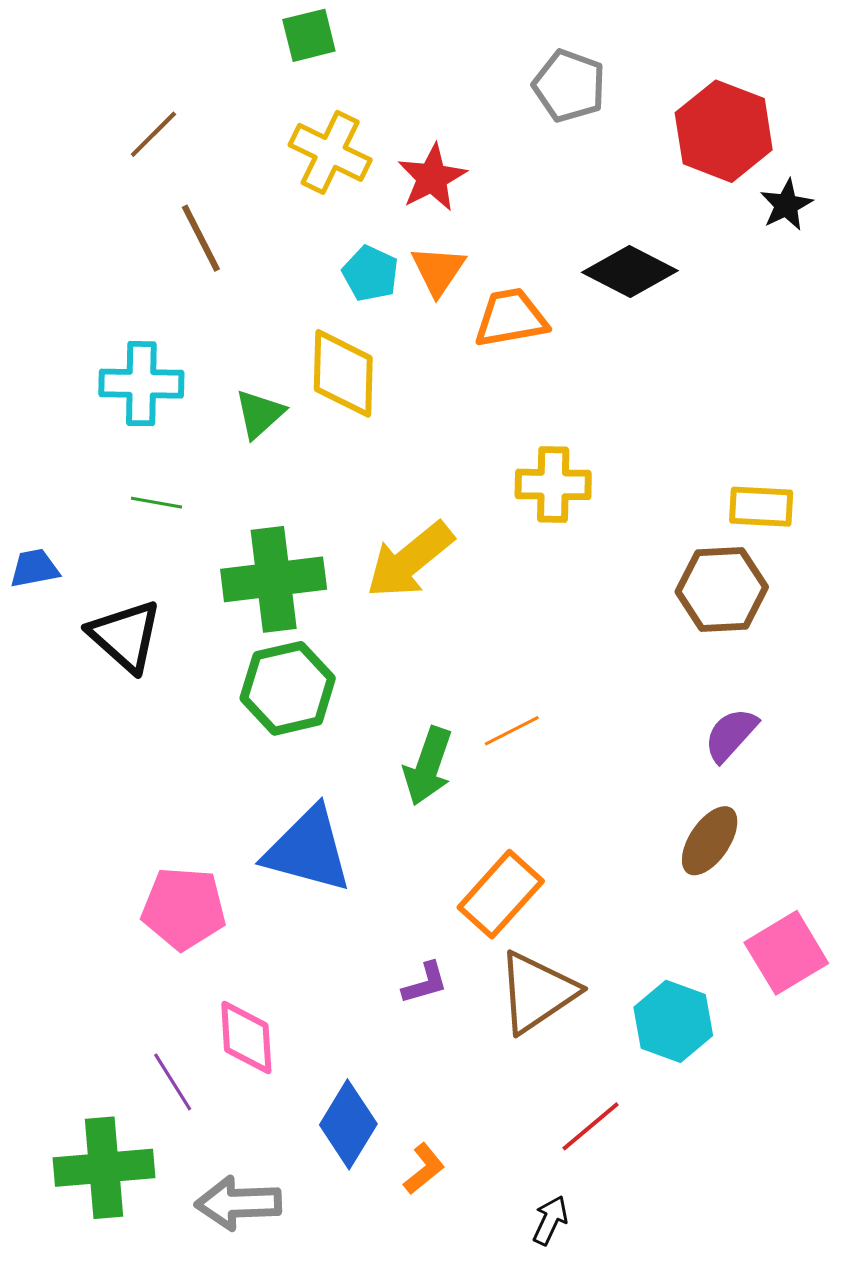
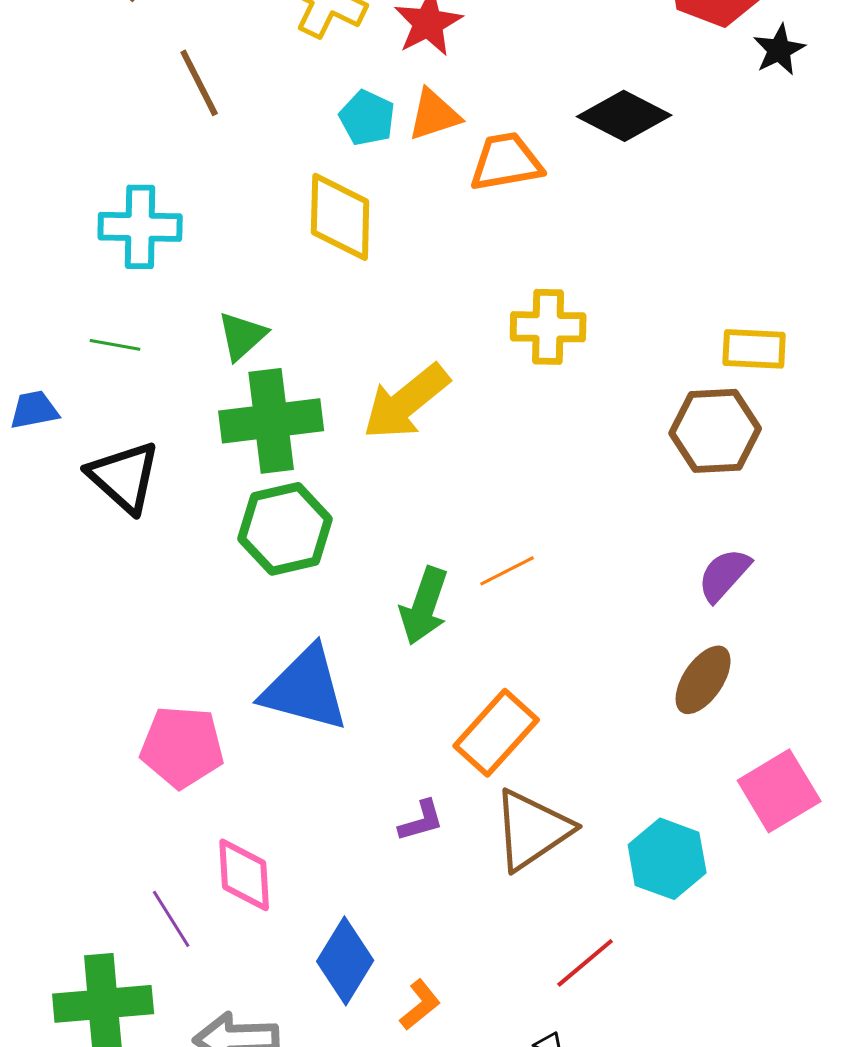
orange triangle: (438, 270) -> (434, 115), turned 38
green triangle: (259, 414) -> (242, 336), moved
green line: (157, 503) -> (115, 345), moved

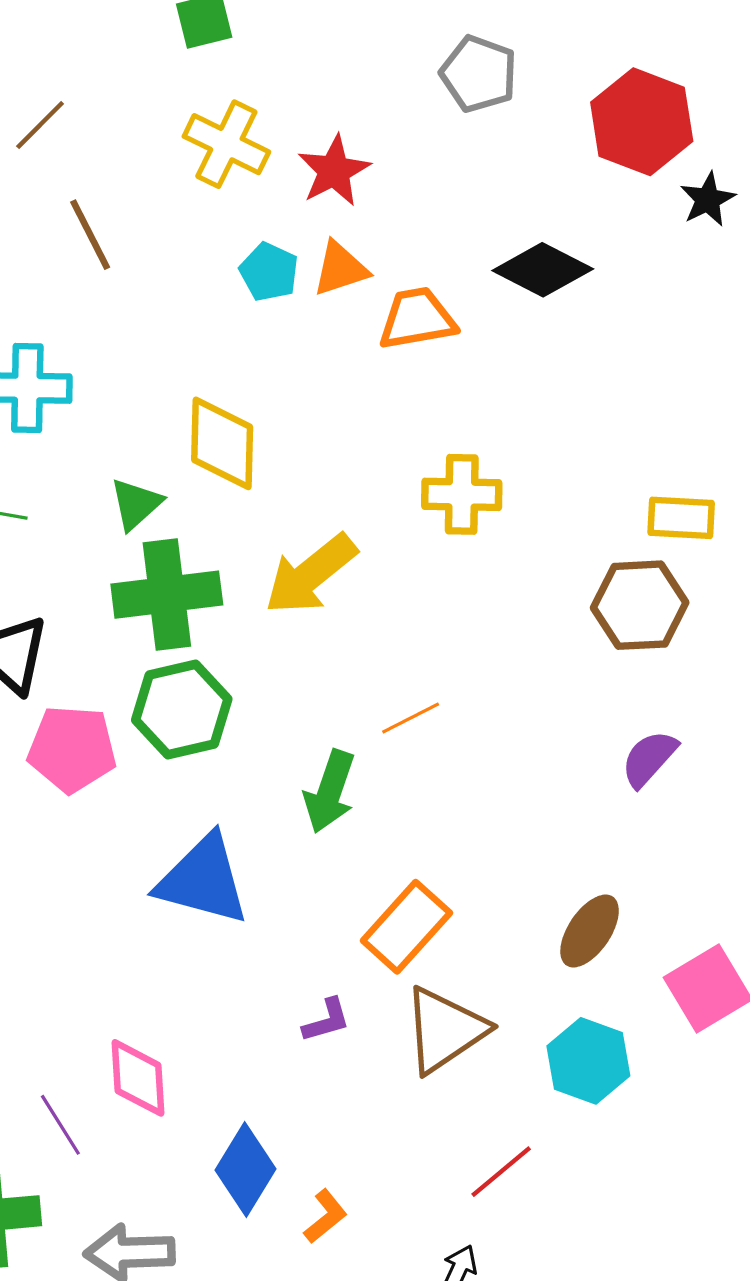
yellow diamond: (340, 217) -> (222, 443), moved
orange line: (507, 571) -> (411, 718), moved
brown ellipse: (703, 680) -> (590, 931), moved
pink pentagon: (182, 747) -> (72, 749), moved

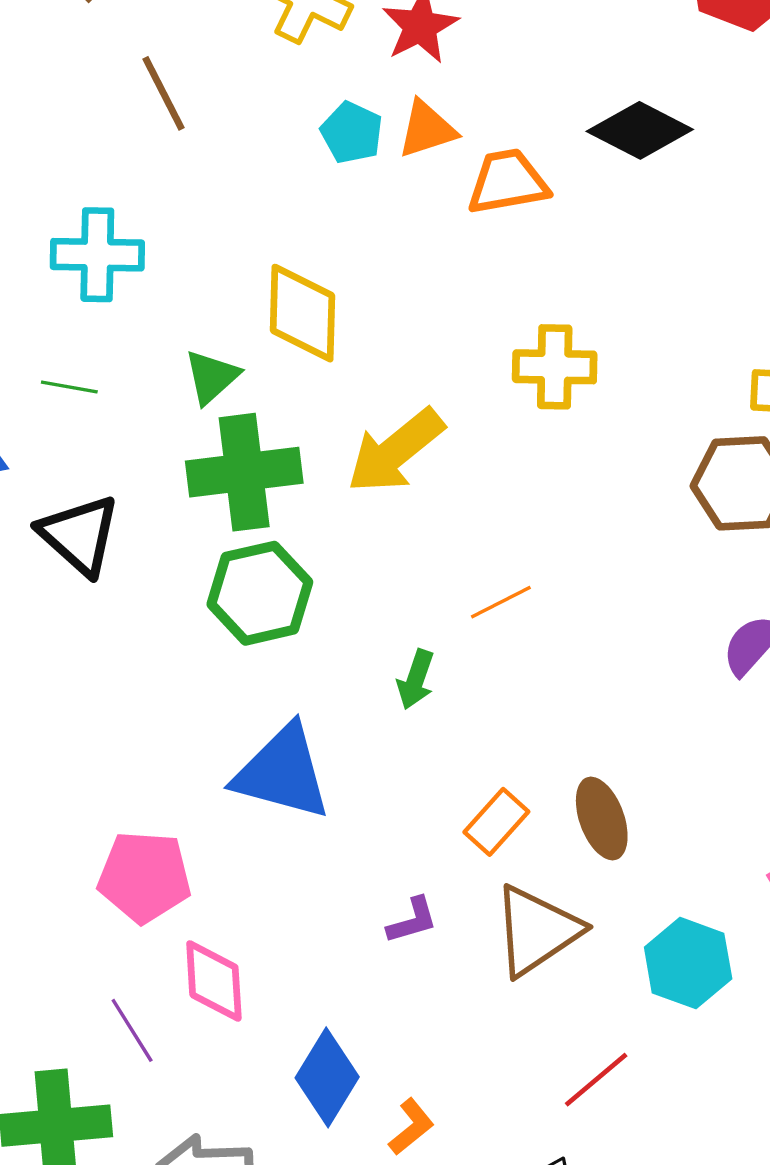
pink pentagon: (72, 749) -> (144, 877), moved
green arrow: (330, 792) -> (416, 680), size x0.7
orange rectangle: (406, 927) -> (496, 822), size x0.7
brown ellipse: (590, 931) -> (602, 818), moved, turned -54

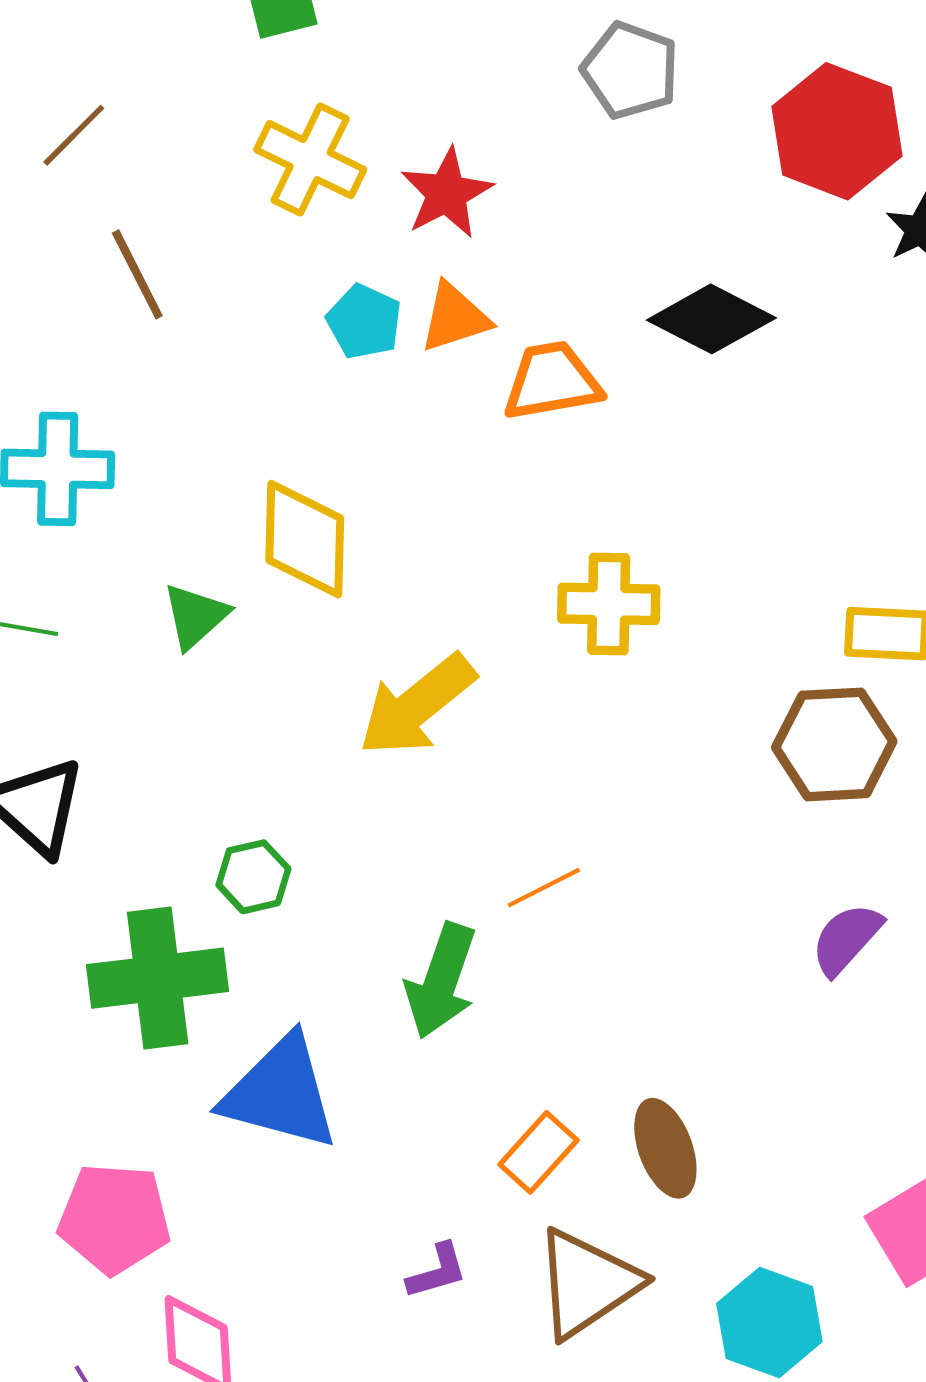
green cross: (244, 472) -> (158, 978), moved
green hexagon: (260, 593) -> (253, 877), size x0.6
green arrow: (416, 680) -> (441, 981), size x1.6

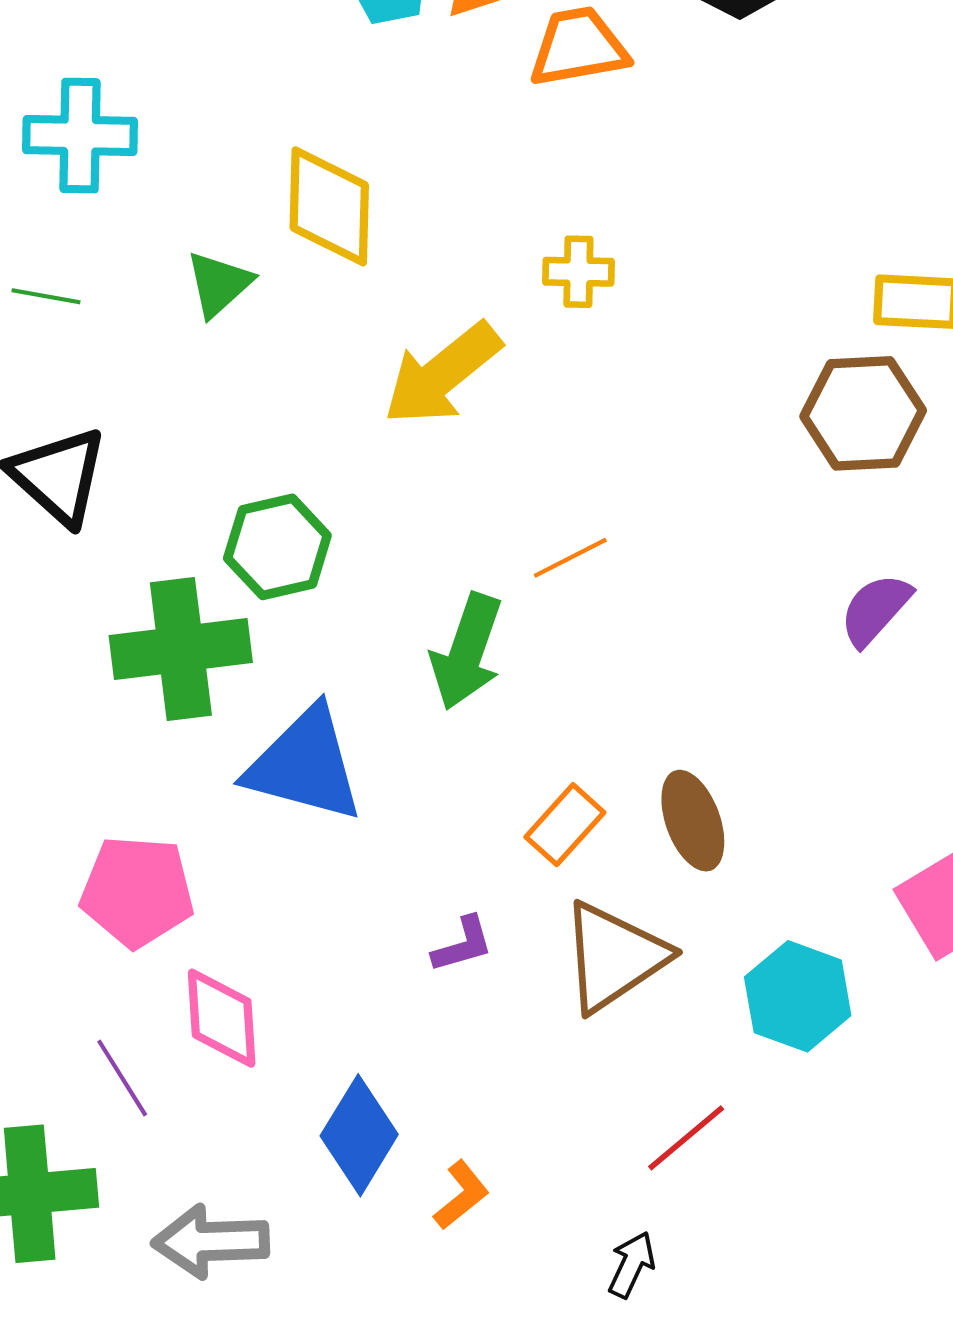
yellow cross: (609, 604) -> (578, 272), moved, size x0.7
green hexagon: (253, 877) -> (277, 547), size x1.4

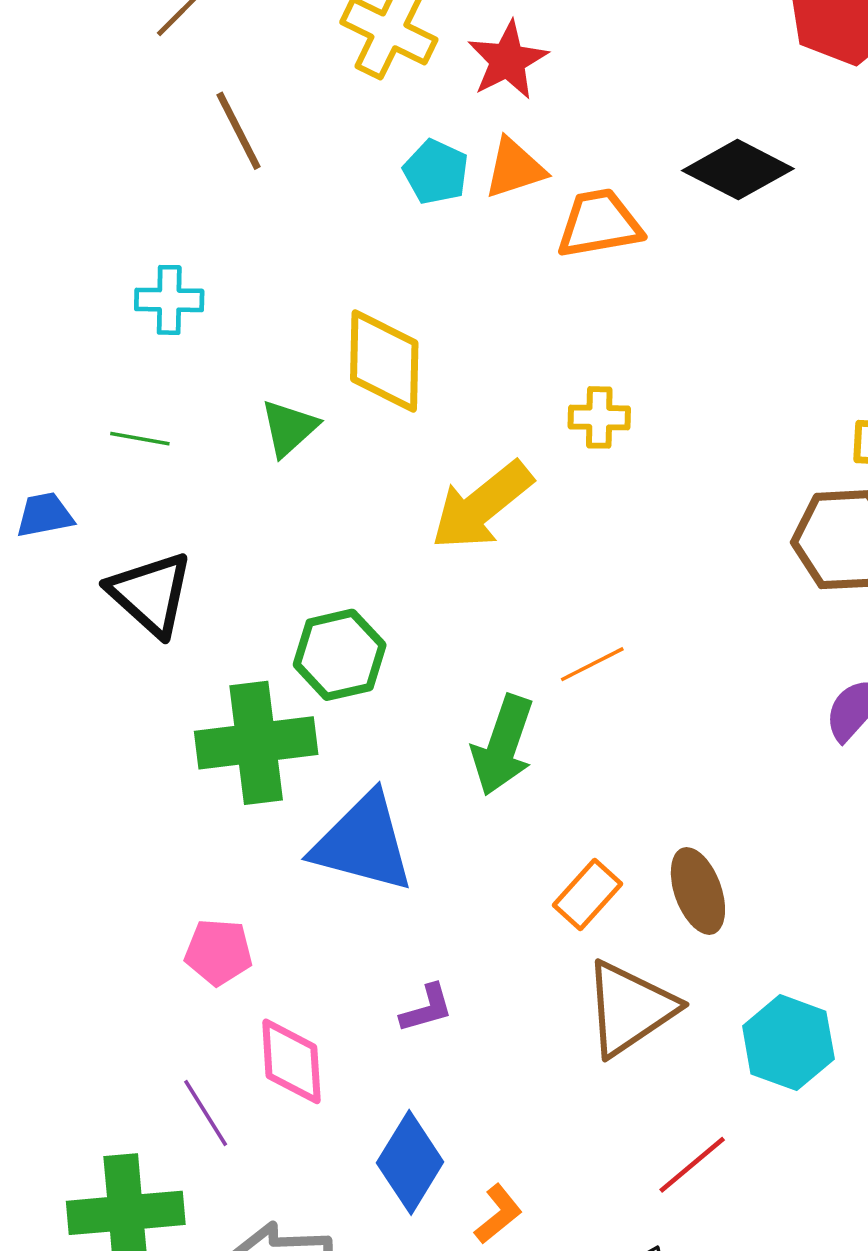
cyan cross: (80, 136) -> (169, 300), size x0.7
pink pentagon: (137, 891) -> (219, 952), size x0.7
purple L-shape: (463, 945) -> (427, 1008), moved

